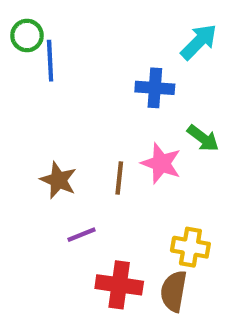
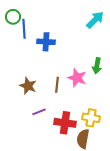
blue cross: (155, 88) -> (46, 42), moved
green arrow: (203, 138) -> (97, 66), turned 63
red cross: (119, 285) -> (65, 123), moved

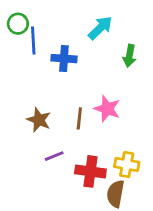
cyan arrow: (95, 20) -> (100, 28), moved
green arrow: (97, 66) -> (129, 56), moved

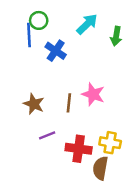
green circle: (18, 24) -> (39, 20), moved
green arrow: (129, 56) -> (116, 36), moved
blue cross: (64, 59) -> (56, 51), turned 30

